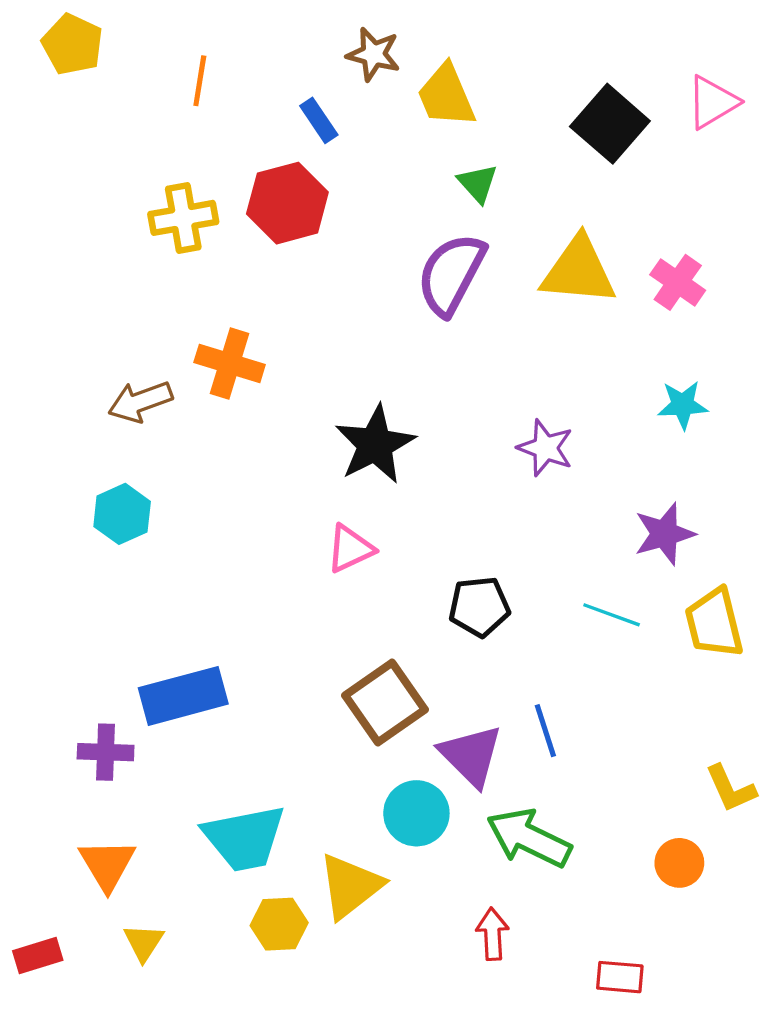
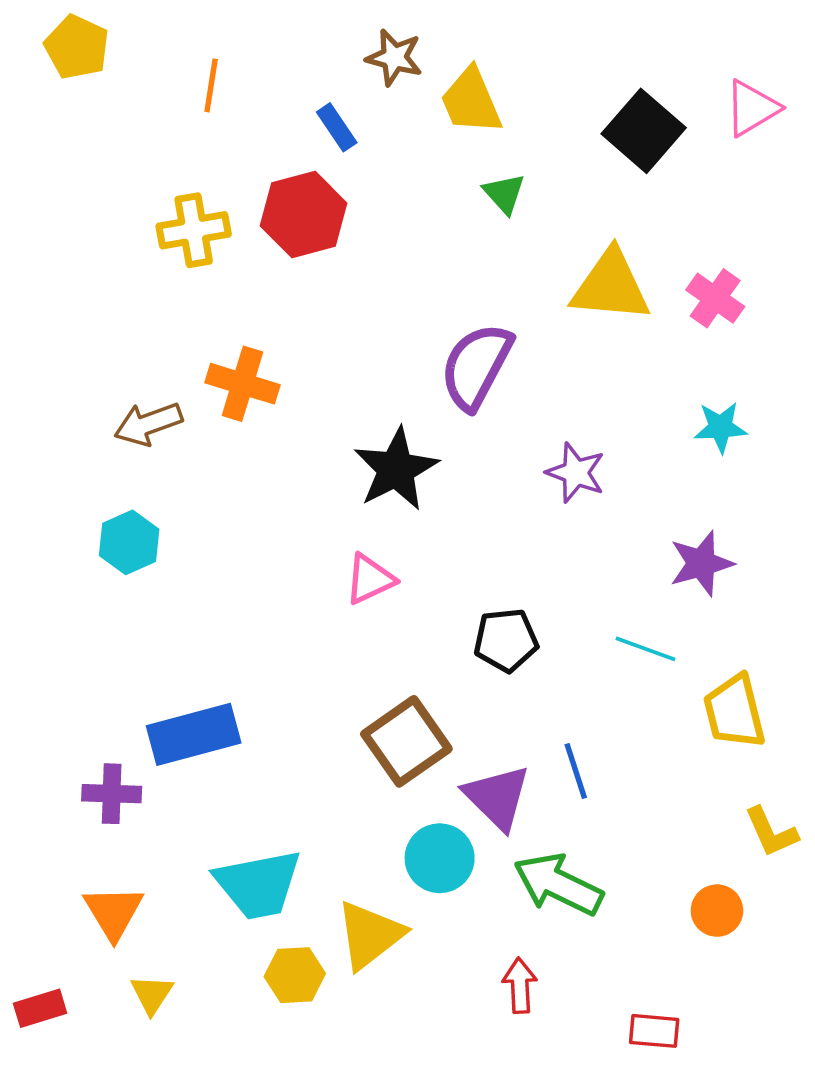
purple semicircle: (451, 274) -> (476, 366), moved
yellow trapezoid: (714, 623) -> (734, 712), moved

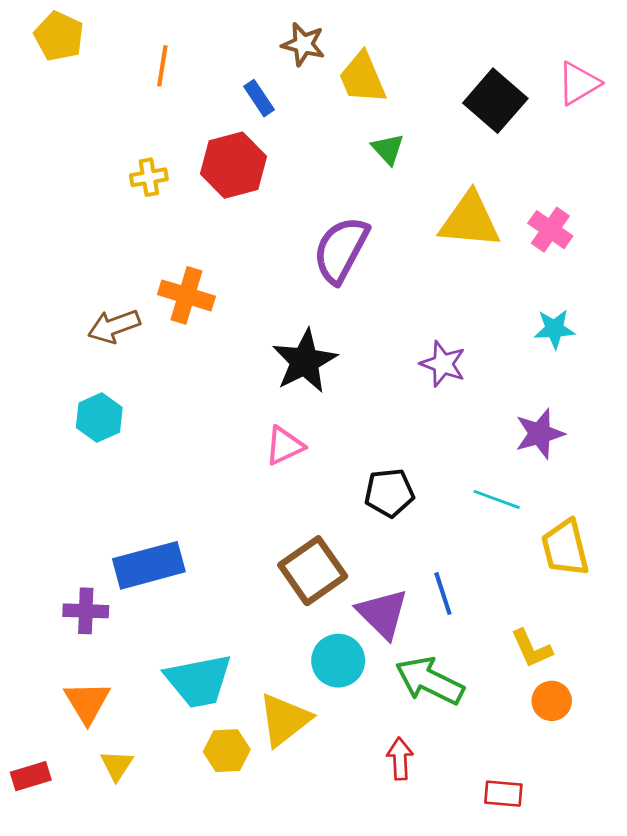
yellow cross: (194, 230) -> (149, 177), size x0.7
purple semicircle: (476, 366) -> (341, 250), moved
yellow L-shape: (771, 832) -> (532, 649), moved

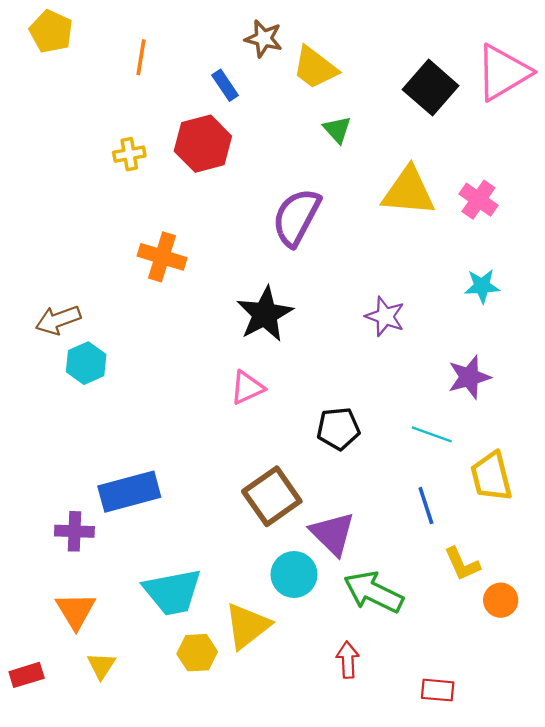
yellow trapezoid: (362, 78) -> (315, 68), turned -30
pink triangle: (579, 83) -> (503, 72), size x1.5
brown arrow: (114, 326) -> (58, 320), moved
blue line: (443, 593) -> (426, 506), moved
orange circle: (552, 701) -> (501, 600), moved

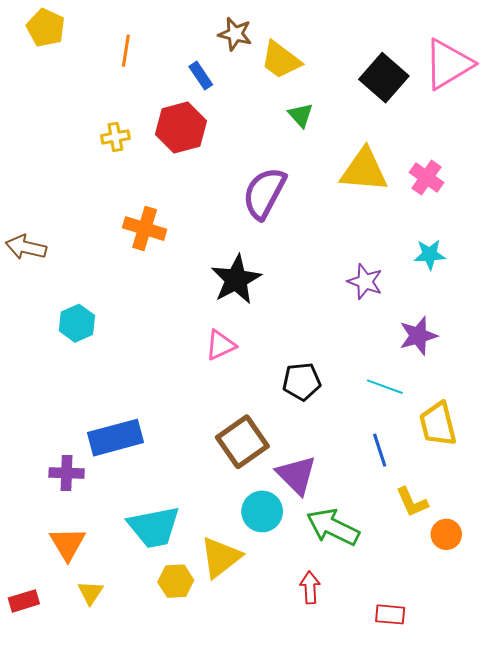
purple star: (385, 316) -> (365, 282), moved
brown arrow: (58, 320) -> (26, 247), moved, turned 33

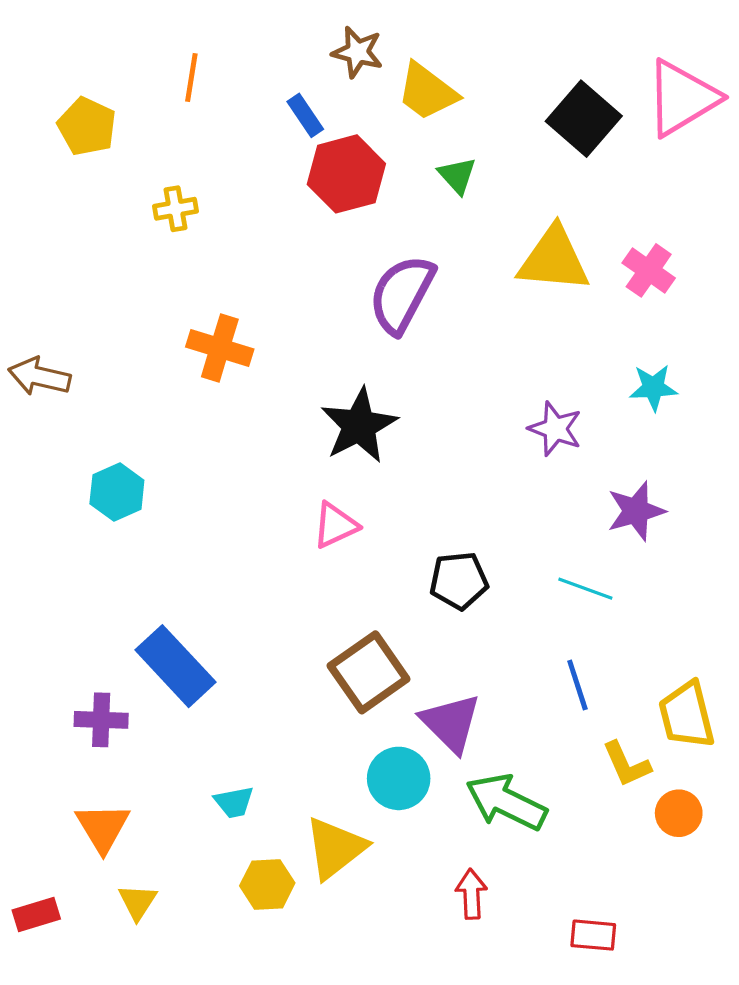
yellow pentagon: (46, 28) -> (87, 126), moved
red hexagon: (181, 128) -> (346, 174), moved
yellow trapezoid: (438, 424) -> (687, 715), moved
blue rectangle: (115, 438) -> (175, 666), turned 62
cyan trapezoid: (154, 527) -> (234, 802), size x0.5

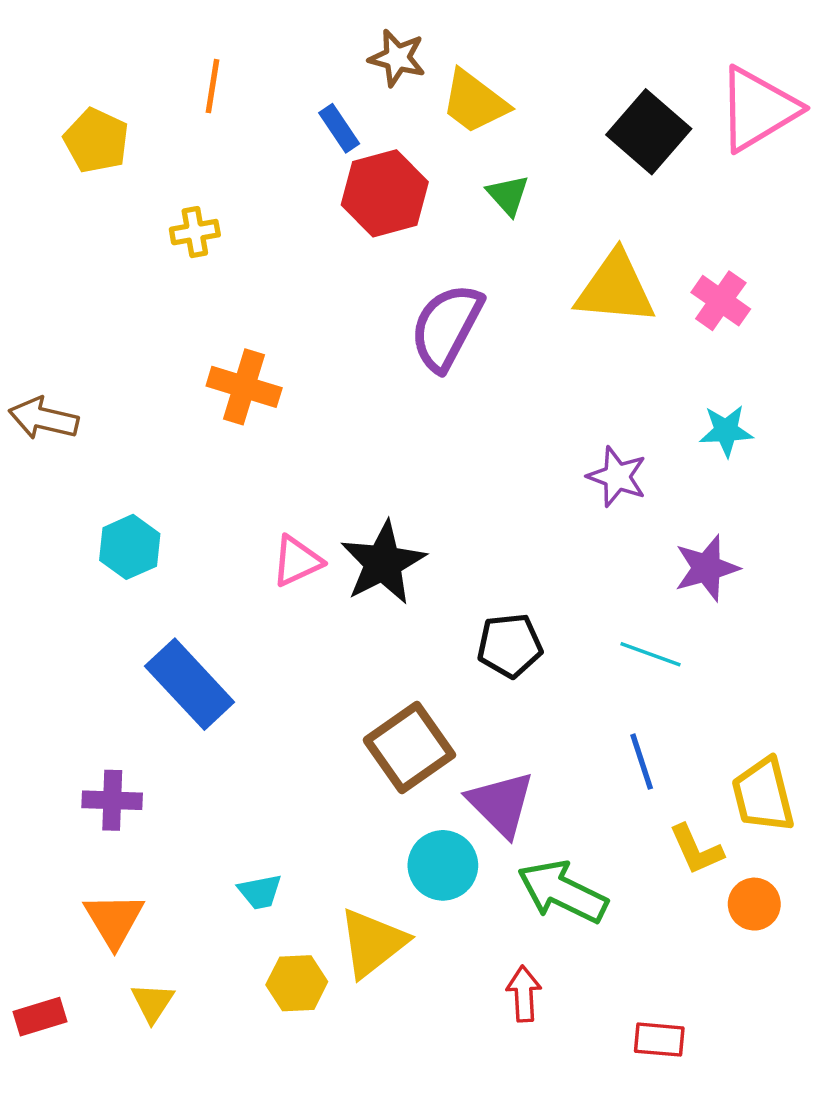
black star: (359, 426) -> (383, 563), moved
pink triangle: (335, 525) -> (297, 561), moved
blue rectangle: (175, 666) -> (190, 684), moved

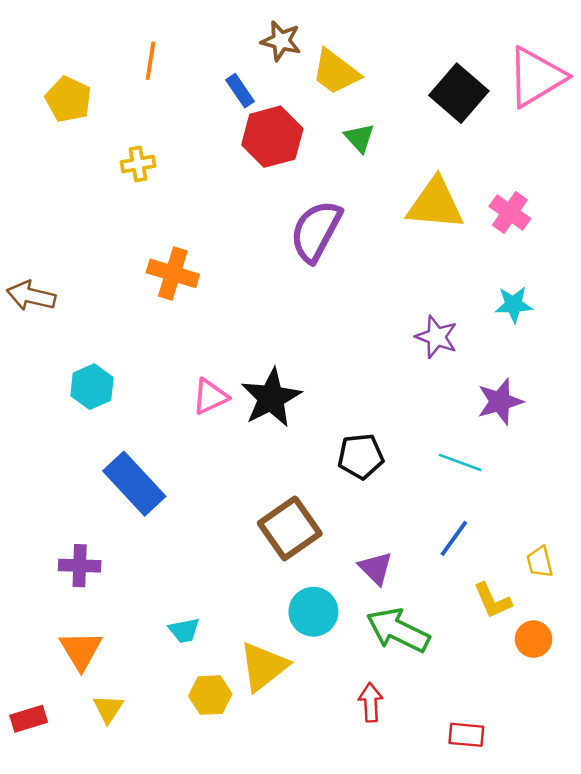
blue line: (642, 762) -> (454, 538), turned 54
yellow trapezoid: (763, 795) -> (540, 562), size x0.6
purple triangle: (501, 804) -> (376, 568), moved, size x0.7

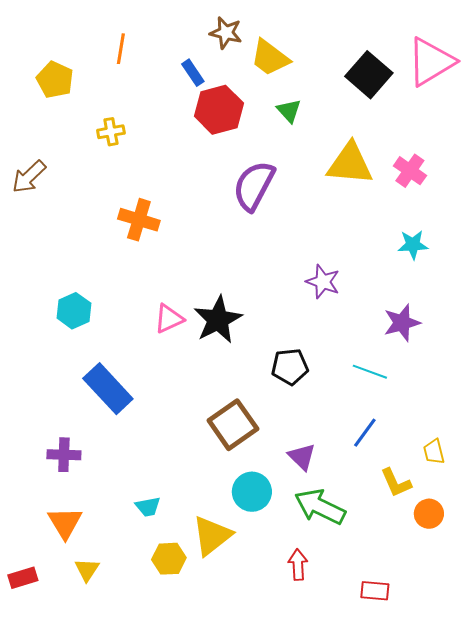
brown arrow: (31, 296) -> (29, 177), moved, turned -57
purple star: (436, 337) -> (323, 282), moved

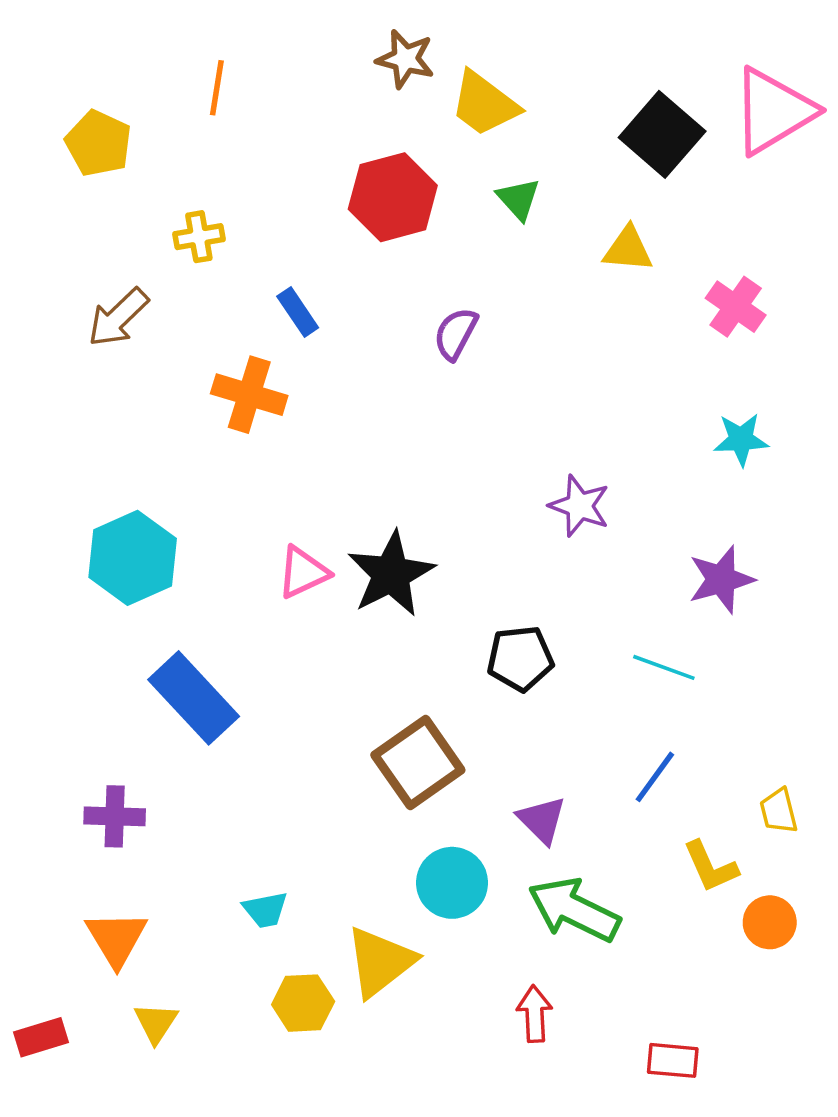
blue rectangle: (193, 73) -> (298, 312), moved
yellow triangle: (350, 164) -> (628, 249), moved, size x0.6
brown arrow: (29, 177) -> (118, 317), moved
purple semicircle: (254, 186) -> (456, 334), size x0.6
cyan hexagon: (74, 311) -> (133, 558), size x1.4

